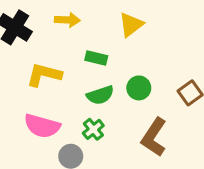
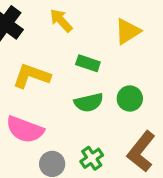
yellow arrow: (67, 20) -> (61, 21), turned -140
green cross: (93, 129) -> (92, 158), moved

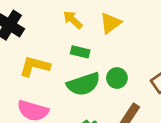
yellow arrow: (61, 21) -> (73, 20), moved
green semicircle: (89, 102) -> (83, 84), size x1.4

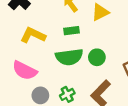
green rectangle: (80, 52) -> (71, 31), turned -32

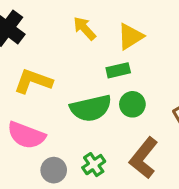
green rectangle: (71, 31) -> (118, 70), moved

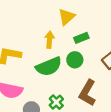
yellow arrow: (85, 28) -> (49, 40), moved, turned 56
green rectangle: (118, 70) -> (81, 38), moved

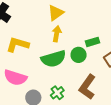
yellow triangle: (67, 17) -> (56, 13), moved
green rectangle: (81, 38) -> (93, 42), moved

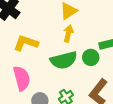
pink semicircle: (15, 78) -> (22, 78), turned -125

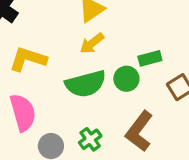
yellow arrow: (68, 34) -> (92, 43), turned -140

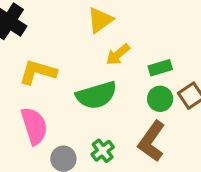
yellow arrow: (92, 43) -> (118, 54), moved
green circle: (126, 79) -> (160, 99), moved

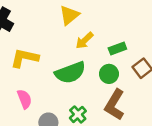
green circle: (160, 99) -> (109, 74), moved
pink semicircle: (34, 126) -> (25, 99), size x0.7

